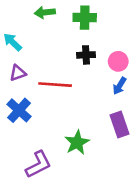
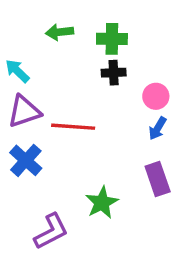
black cross: (86, 55) -> (114, 73), moved
purple triangle: (18, 73) -> (24, 111), size x1.5

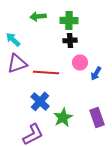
pink circle: (156, 96) -> (80, 62), moved
blue cross: (26, 160) -> (40, 101), moved
purple rectangle: (158, 179) -> (97, 117), moved

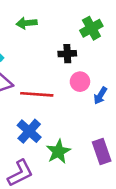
green cross: (69, 20) -> (91, 28), moved, turned -30

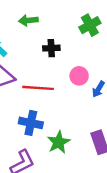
black cross: (67, 54) -> (51, 48), moved
blue cross: (29, 131) -> (31, 123), turned -30

